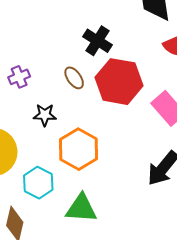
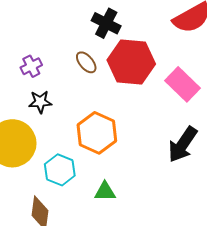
black star: (45, 115) -> (40, 102), moved
green triangle: (81, 208) -> (105, 192), size x0.7

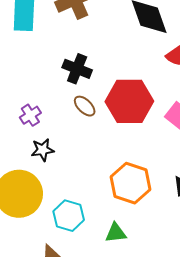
black cross: (106, 23) -> (77, 69), moved
orange hexagon: (97, 133) -> (131, 183), moved

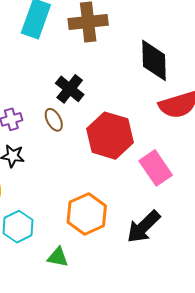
brown ellipse: (85, 106) -> (54, 120), moved

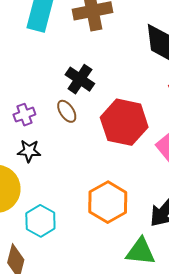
green triangle: (58, 257) -> (141, 252), moved, size x1.4

